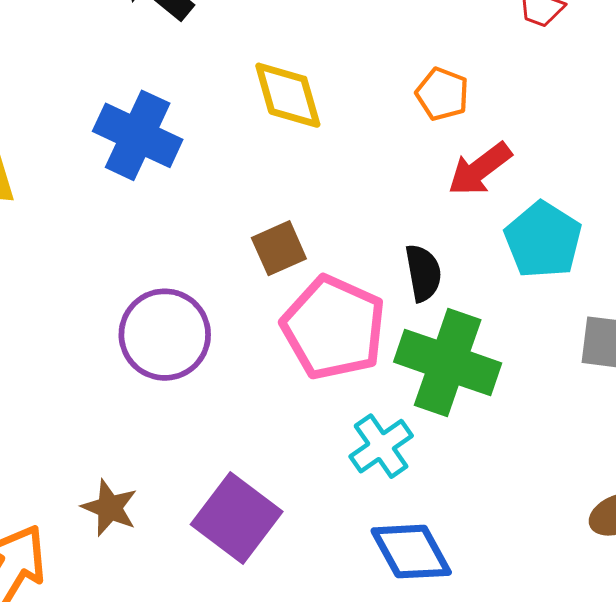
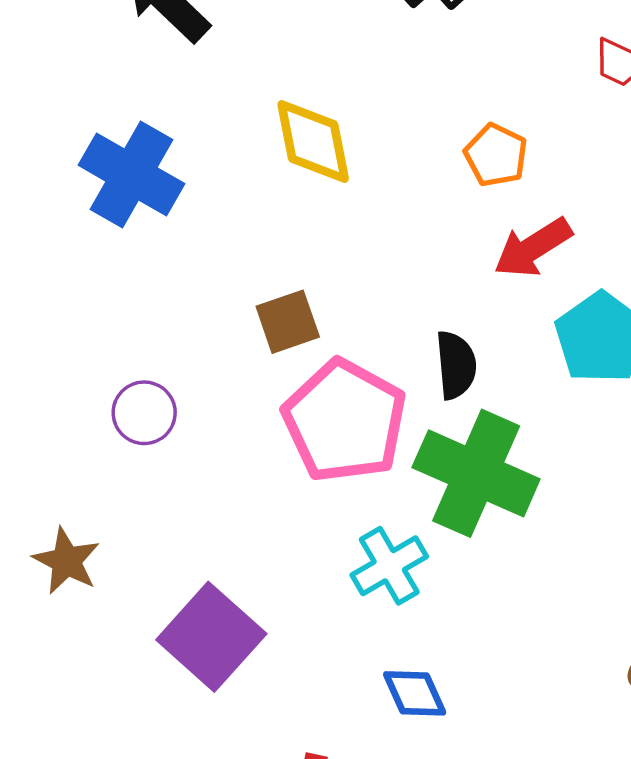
purple circle: (165, 335) -> (144, 413), size x0.6
brown star: (110, 508) -> (66, 561), moved
blue diamond: (411, 552) -> (415, 693), size x0.7

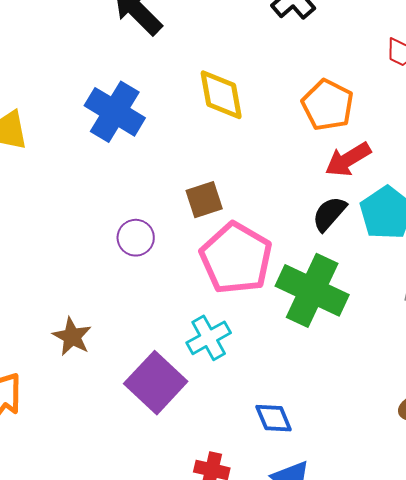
orange pentagon: (496, 155) -> (328, 105), size x1.4
black semicircle: (456, 365) -> (329, 214), moved, turned -135
purple circle: (144, 413) -> (136, 238), moved
cyan cross: (389, 566) -> (209, 338), moved

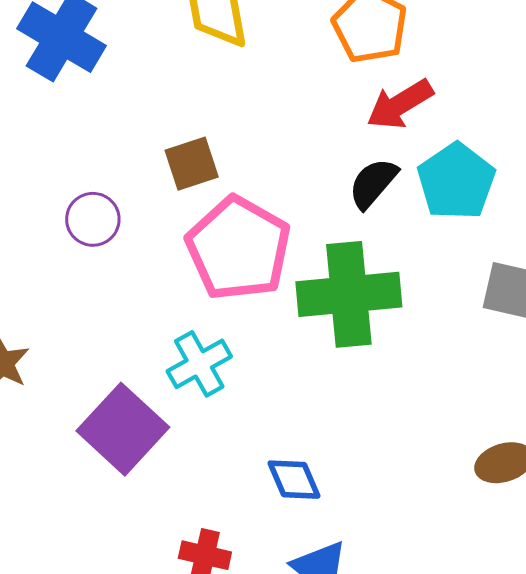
green cross: (312, 290) -> (349, 294), turned -30

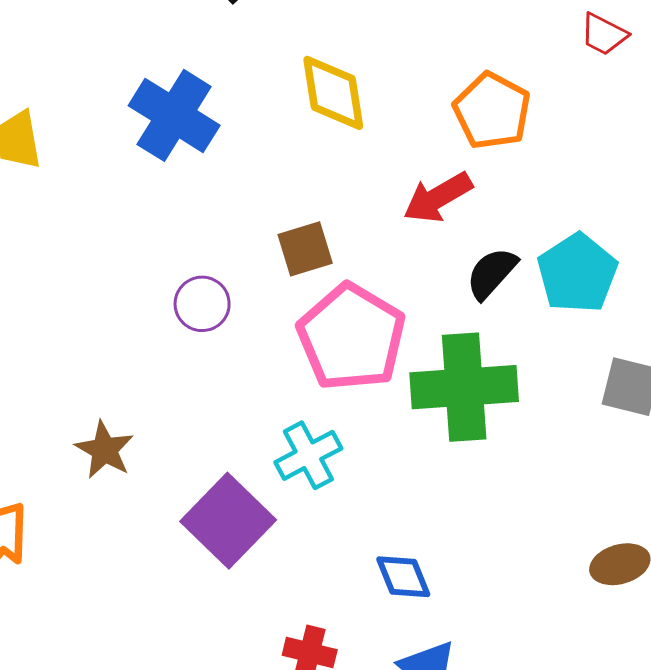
red arrow: (400, 104) -> (438, 197), moved

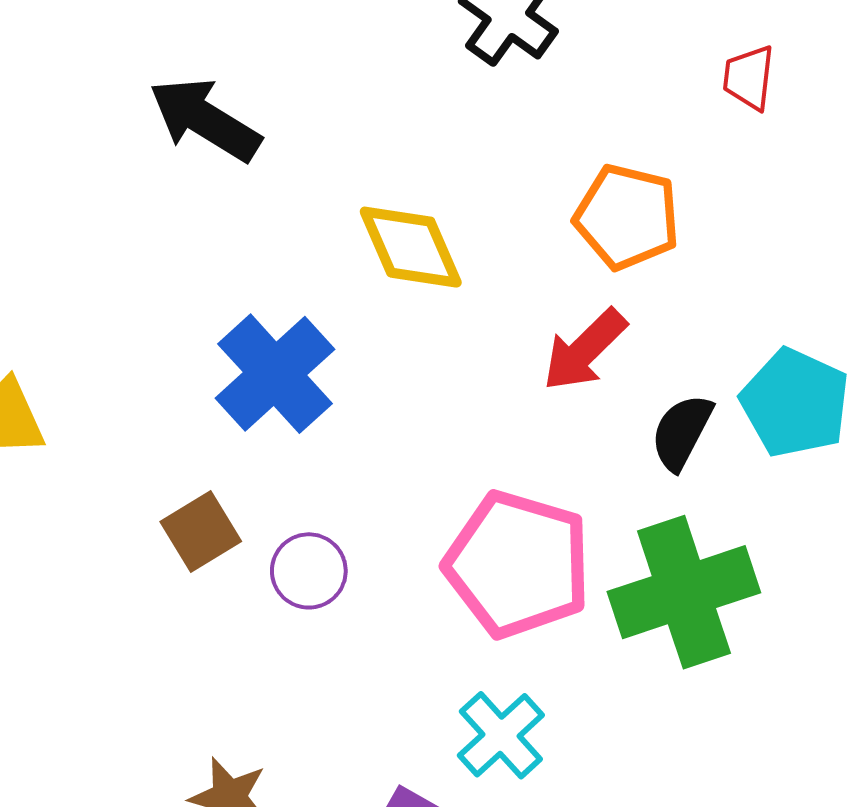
red trapezoid: (604, 34) -> (749, 78), turned 84
blue cross: (174, 115) -> (275, 374), moved, turned 30
brown square: (305, 249) -> (201, 531), moved

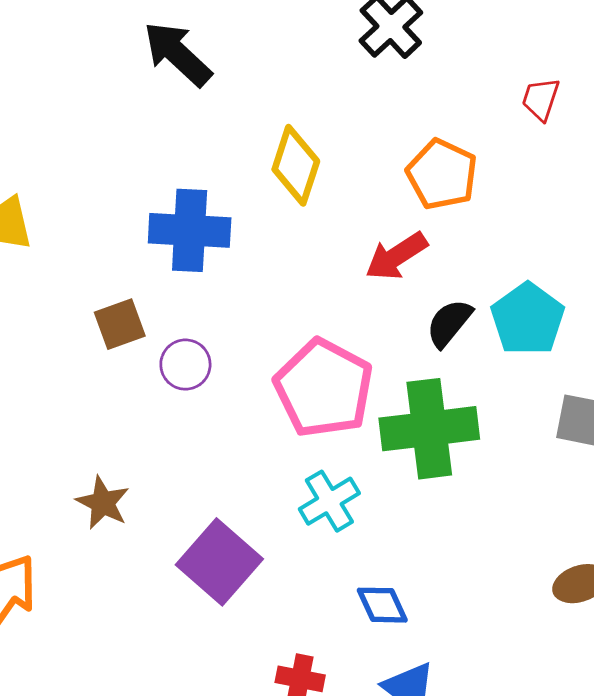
yellow diamond: (411, 247) -> (296, 165), turned 30
blue cross: (275, 374) -> (190, 230), turned 34
cyan cross: (501, 735) -> (329, 501), moved

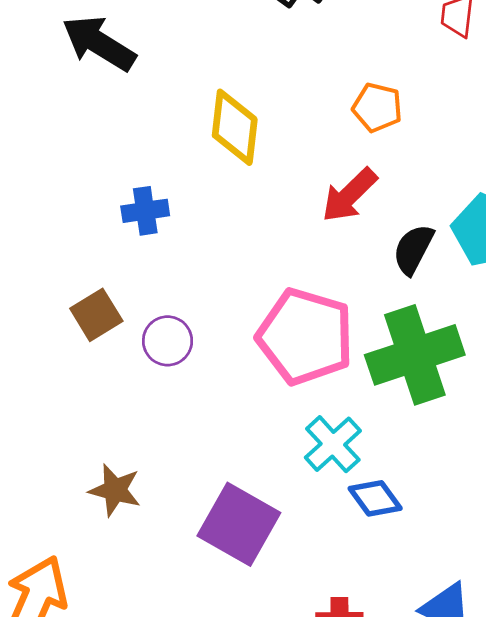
orange pentagon: (442, 174) -> (377, 107), size x0.7
blue cross: (190, 230) -> (145, 211), size x0.6
blue diamond: (382, 605) -> (375, 498), moved

